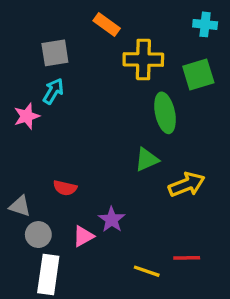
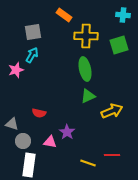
green ellipse: (165, 113) -> (85, 69), moved
pink triangle: (83, 236) -> (50, 142), turned 40

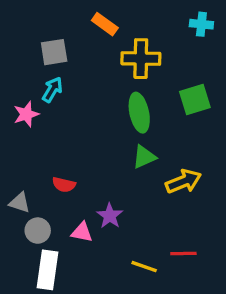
green square: (119, 45) -> (195, 100), moved

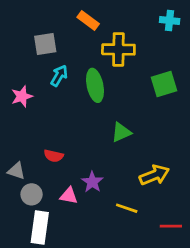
cyan arrow: (52, 90) -> (59, 76), moved
green ellipse: (139, 113) -> (95, 85), moved
yellow arrow: (183, 181) -> (154, 175), moved
red line: (183, 253) -> (171, 226), moved
yellow line: (144, 267) -> (127, 208), moved

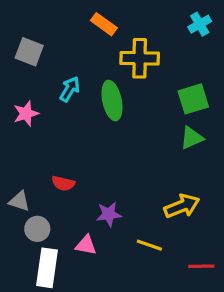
cyan cross: (170, 21) -> (200, 24), turned -36
gray square: (45, 44) -> (29, 52), moved, turned 30
green triangle: (121, 132) -> (192, 138), moved
purple star: (92, 182) -> (109, 214), turned 30
pink triangle: (69, 196) -> (86, 245), moved

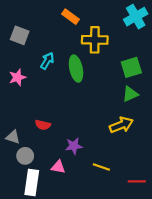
cyan cross: (200, 24) -> (136, 17), size x1.5
yellow arrow: (182, 206) -> (121, 125), moved

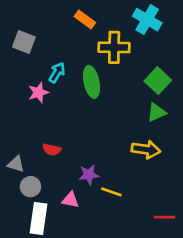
cyan cross: (136, 17) -> (147, 20), moved, turned -30
green square: (131, 67) -> (158, 81), turned -30
pink star: (17, 77) -> (38, 92), moved
yellow arrow: (121, 125) -> (146, 150), turned 30
yellow line: (101, 167) -> (111, 192), moved

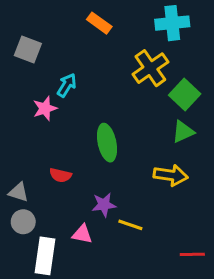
cyan cross: (147, 20) -> (172, 23), turned -36
yellow cross: (114, 47) -> (150, 68), moved, turned -36
green ellipse: (92, 82) -> (107, 143), moved
gray circle: (30, 187) -> (23, 222), moved

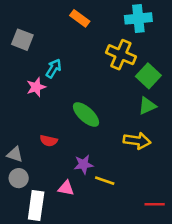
yellow cross: (150, 68) -> (121, 55), turned -32
green ellipse: (107, 143) -> (86, 114), turned -36

